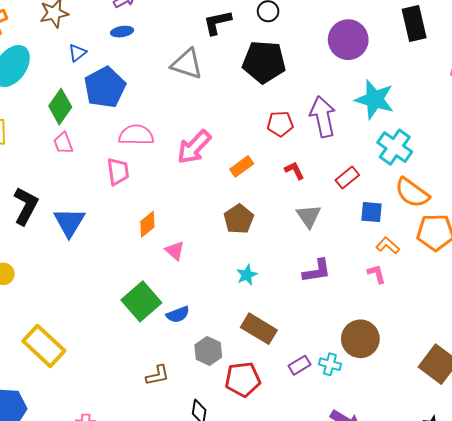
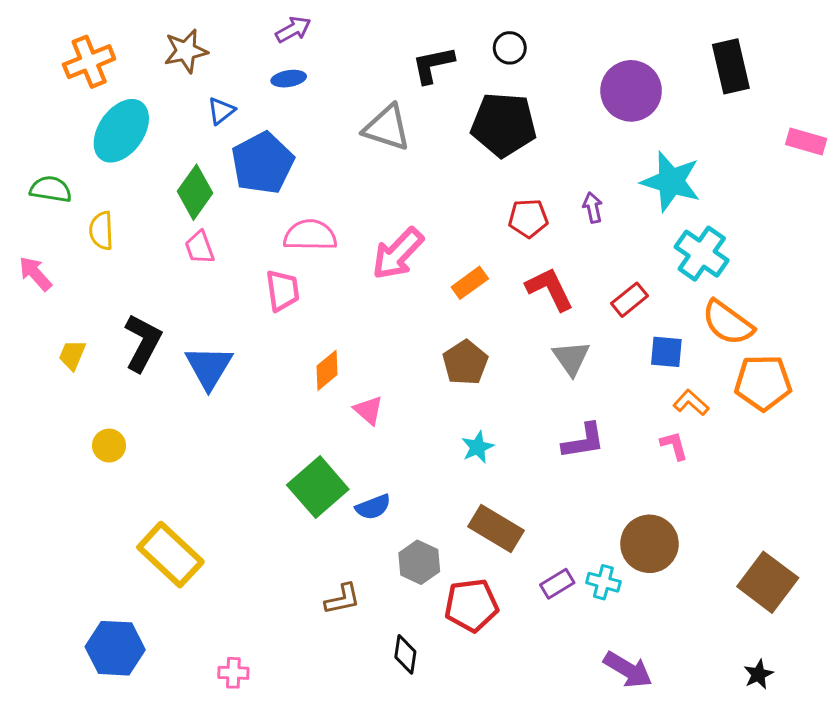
purple arrow: (323, 117) -> (593, 208), size x0.5
red L-shape: (294, 170) -> (550, 289), size x1.6

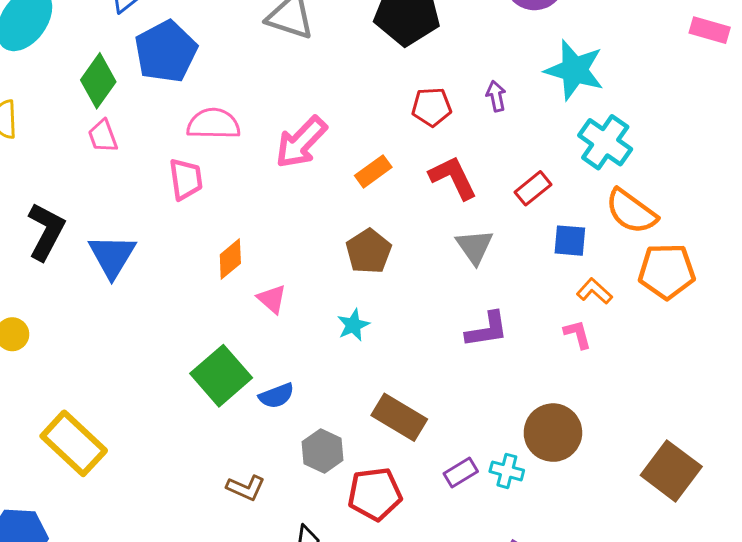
cyan star: (478, 447) -> (353, 325), moved
brown L-shape: (342, 599) -> (246, 488), turned 36

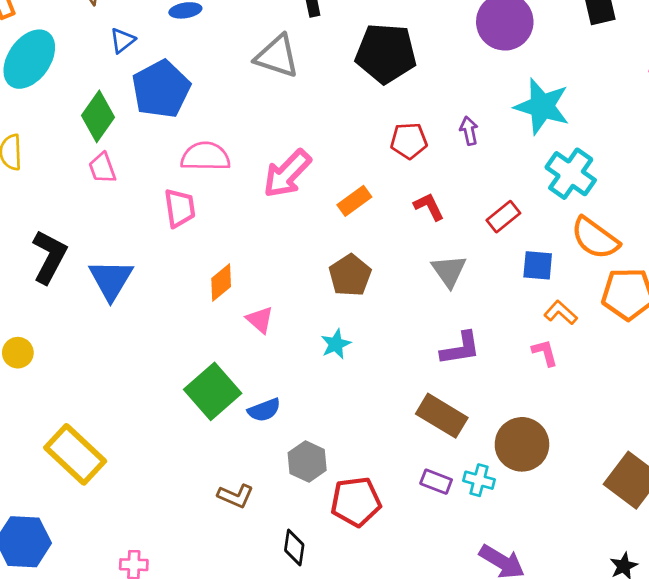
red L-shape: (453, 178) -> (429, 207), size x0.7
brown rectangle: (399, 417) -> (442, 416), moved
purple rectangle: (461, 473) -> (436, 482), turned 52

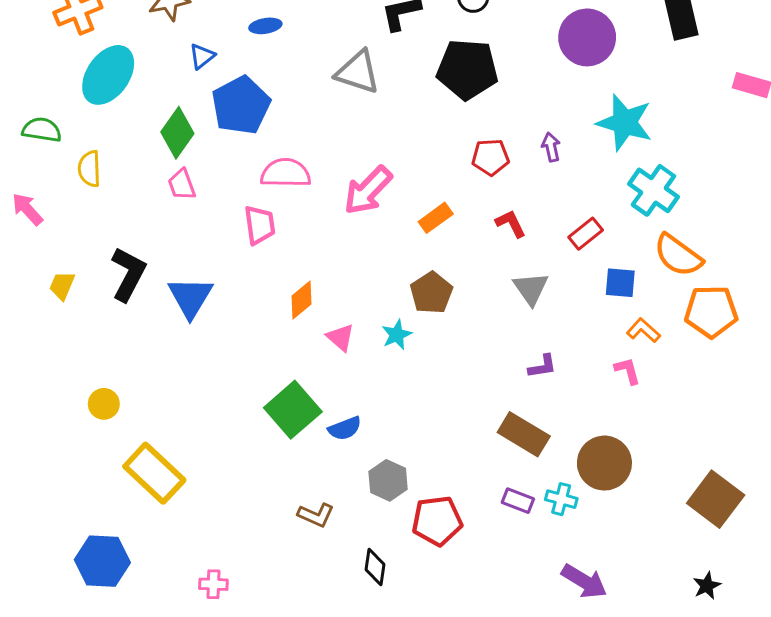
cyan star: (336, 344) -> (397, 335), moved
purple L-shape: (460, 348) -> (542, 366), size x0.7
yellow circle: (18, 353) -> (104, 404), moved

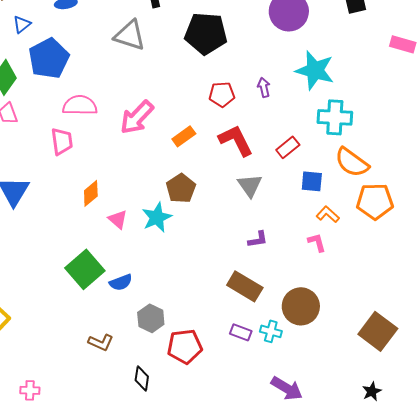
cyan cross: (653, 190) -> (335, 117), turned -32
red L-shape: (511, 224) -> (236, 140), size x1.6
cyan star: (397, 335) -> (157, 217), size x1.4

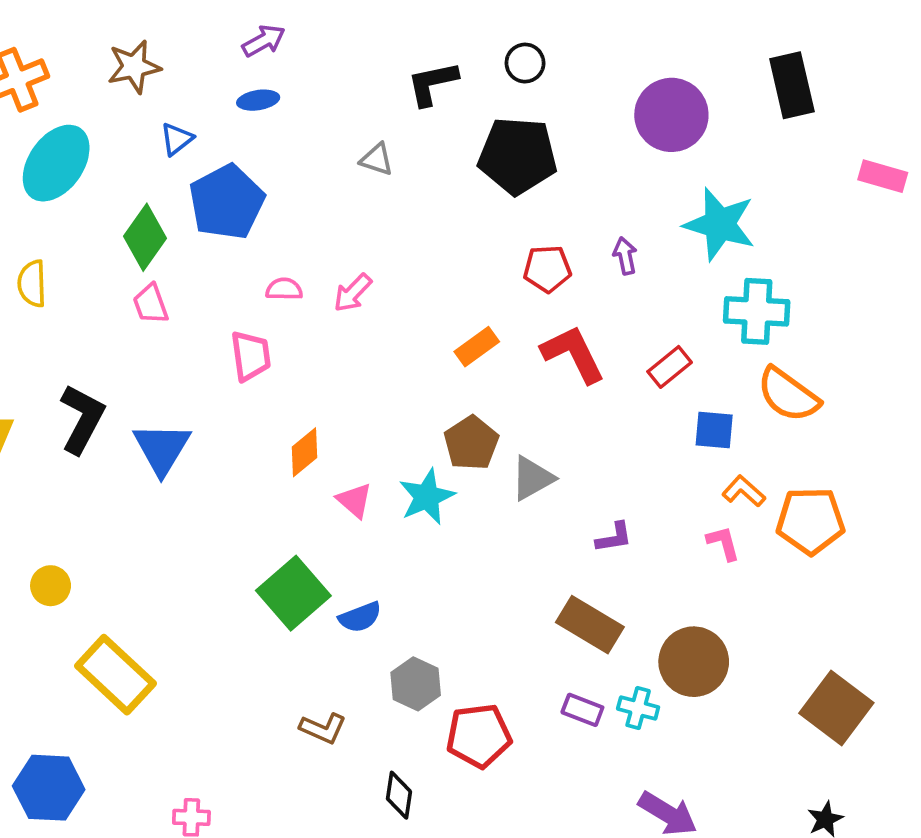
gray triangle: (130, 35) -> (377, 159), size x0.6
pink semicircle: (80, 105) -> (284, 289), size x0.6
pink arrow: (137, 117) -> (353, 293), moved, size x0.6
gray triangle: (250, 185) -> (532, 478), moved, turned 36
orange pentagon: (375, 201) -> (810, 521), moved

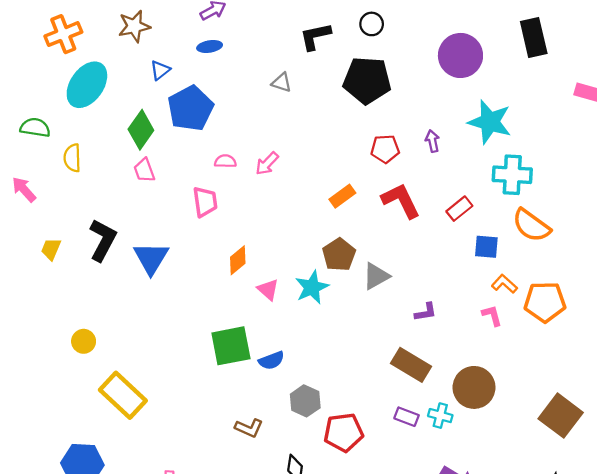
green square: (293, 593) -> (231, 346), turned 30

